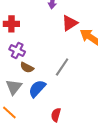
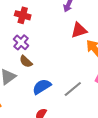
gray line: (62, 67) -> (73, 89), moved
blue semicircle: (37, 89) -> (42, 87), moved

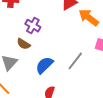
purple cross: (21, 42) -> (33, 26), moved

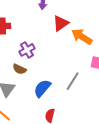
purple cross: (33, 26) -> (27, 50), turned 35

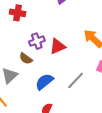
red triangle: (61, 23) -> (58, 46), moved

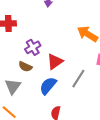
red triangle: (58, 46) -> (55, 62), moved

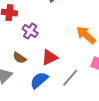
purple cross: (33, 47) -> (30, 31), moved, turned -35

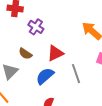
gray line: (70, 78) -> (76, 74), turned -60

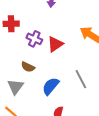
red triangle: (55, 53) -> (55, 44), moved

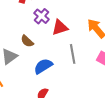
gray line: (81, 79) -> (73, 54), moved

